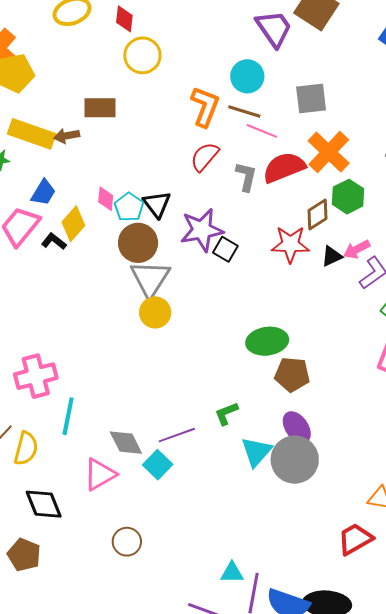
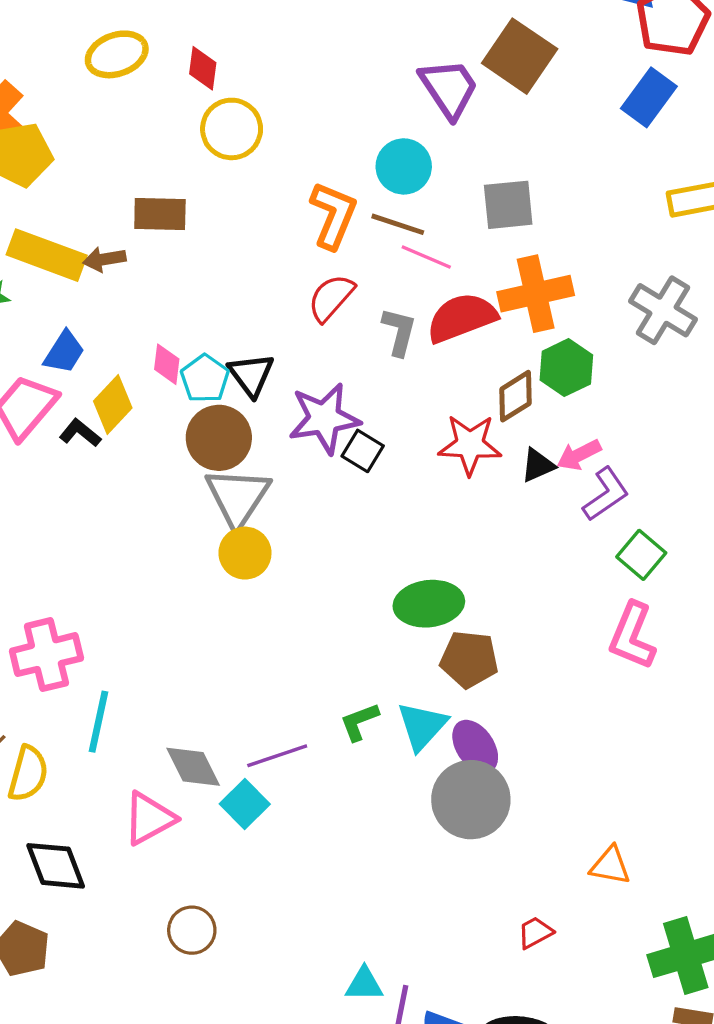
orange cross: (329, 152) -> (536, 294), turned 33
cyan triangle: (256, 452) -> (422, 726), moved
red trapezoid: (355, 539) -> (535, 933), moved, size x0.6

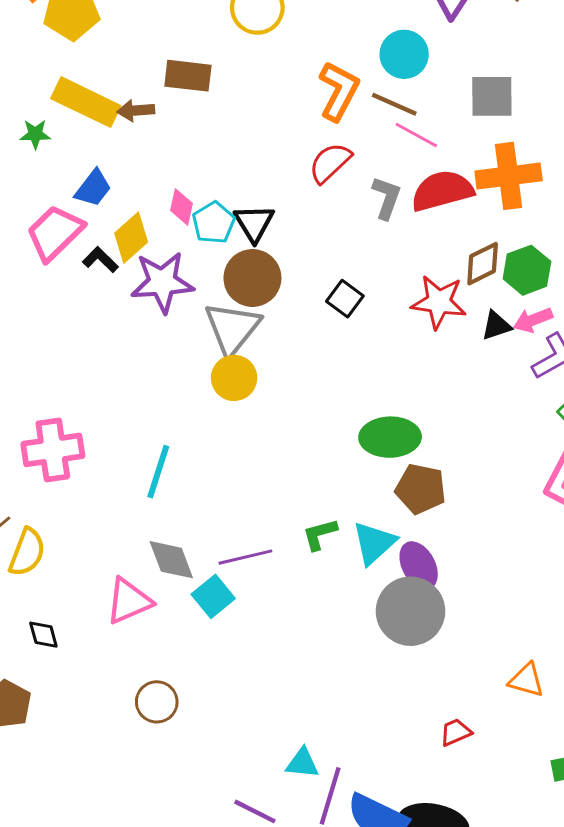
green hexagon: (566, 368) -> (527, 270), moved
purple star: (324, 418) -> (162, 282), moved
brown circle: (219, 438) -> (252, 278), moved
cyan line: (98, 722) -> (158, 472), moved
black diamond: (56, 866) -> (43, 635), size x0.6

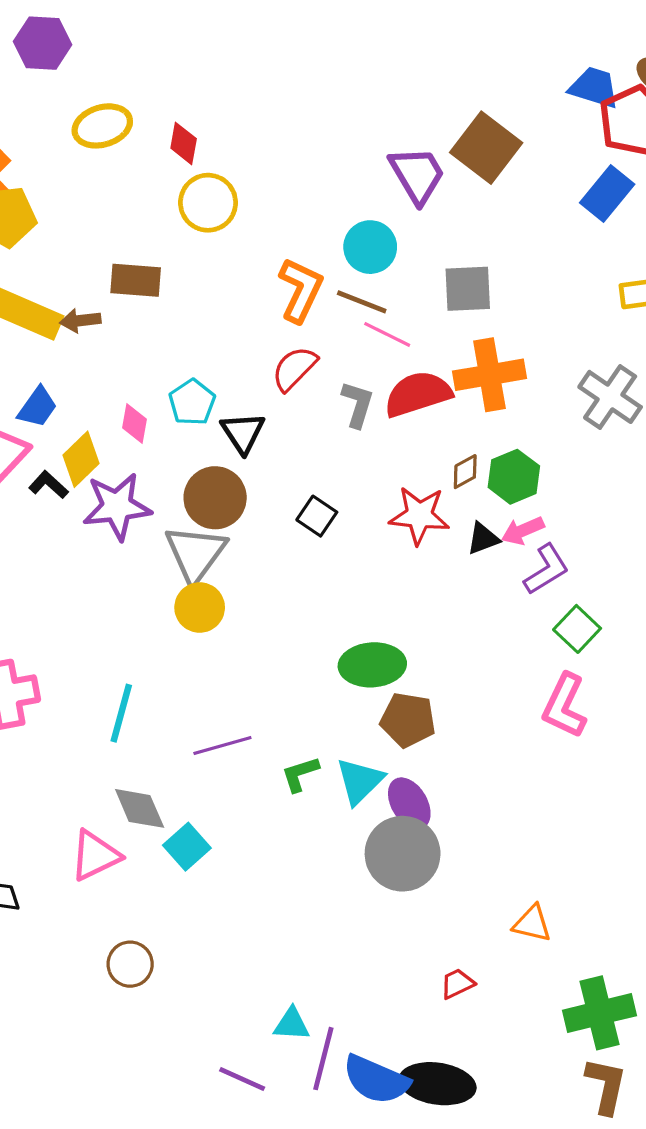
cyan pentagon: (214, 223) -> (192, 402), moved
black triangle: (254, 223) -> (243, 433), moved
brown diamond: (483, 264) -> (465, 472), size x0.7
purple line: (245, 557) -> (222, 746), moved

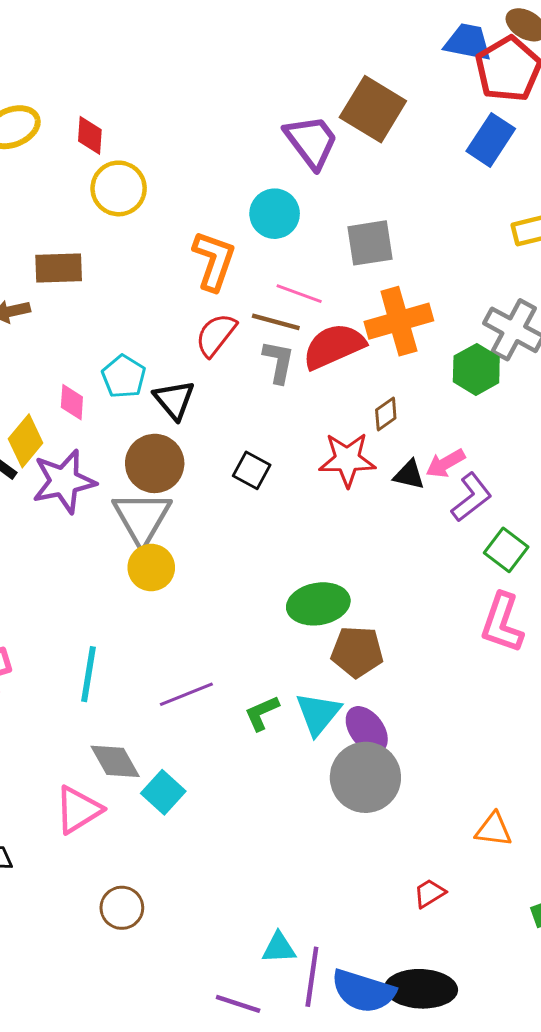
brown line: (362, 302) -> (276, 322), moved
green hexagon: (514, 477) -> (476, 369), moved
black triangle: (483, 538) -> (409, 475), turned 40

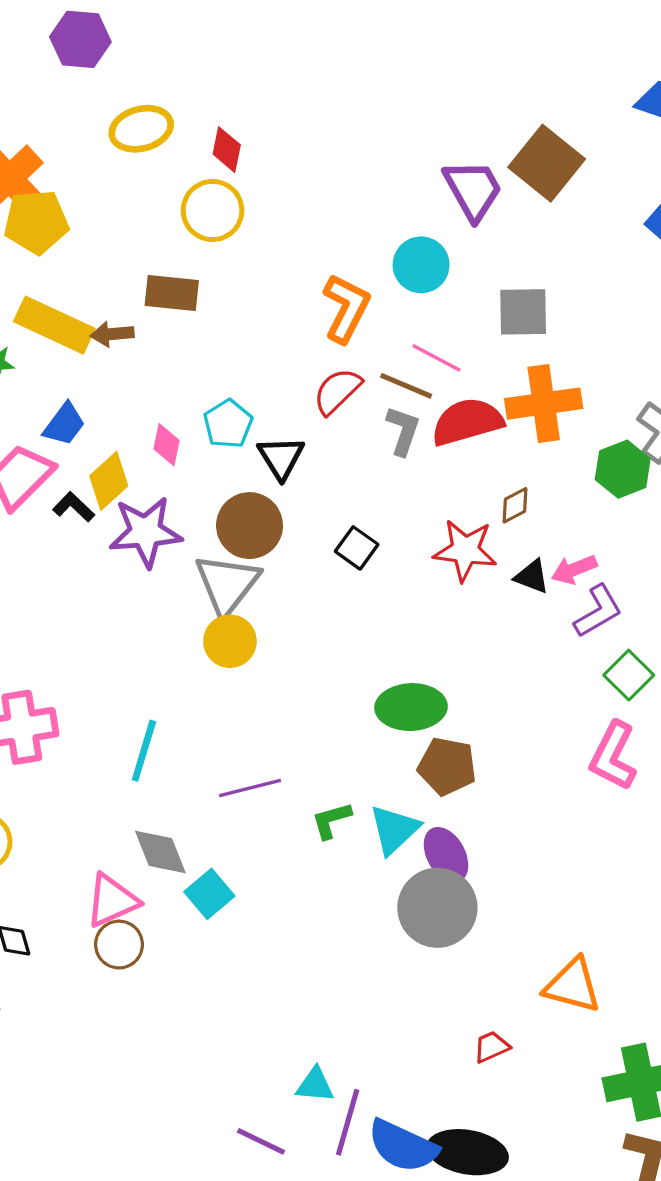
yellow circle: (119, 188) -> (213, 210), moved
orange triangle: (494, 830) -> (572, 985), size x1.4
brown circle: (122, 908) -> (119, 945), moved

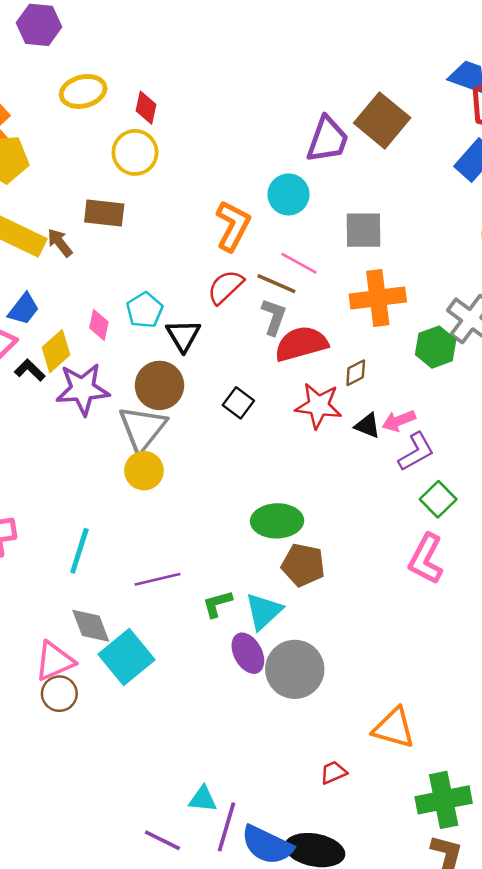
purple trapezoid: (473, 190) -> (328, 140), turned 48
brown arrow: (112, 334) -> (60, 243), turned 56
red semicircle: (467, 422) -> (301, 344), moved
purple ellipse: (446, 855) -> (248, 653), moved
cyan square: (209, 894) -> (127, 657), size x1.5

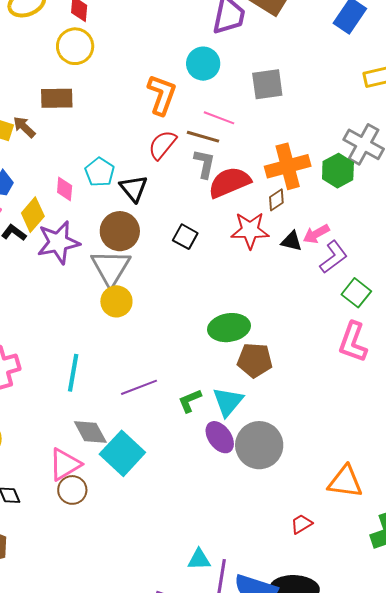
orange cross: (378, 298) -> (288, 166), moved

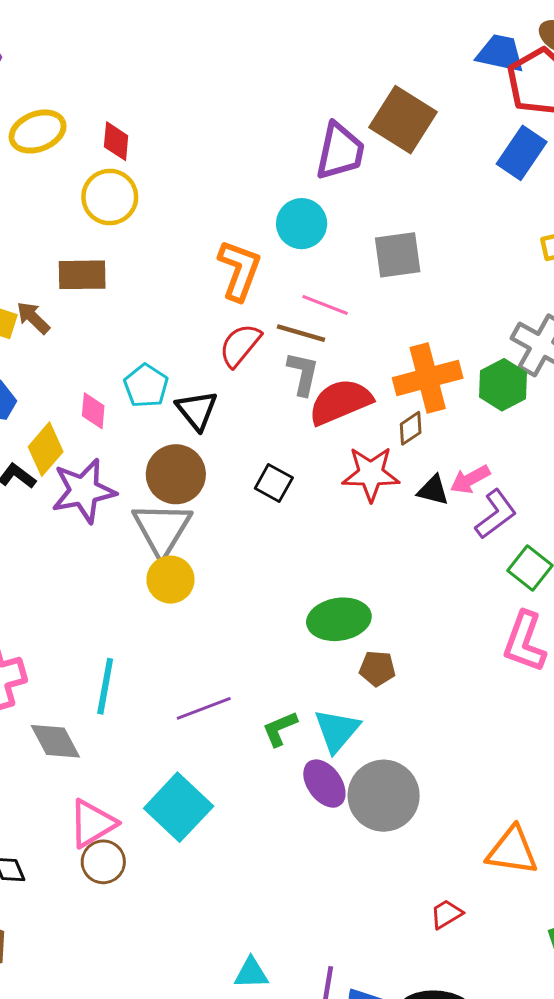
brown pentagon: (255, 360) -> (377, 668), size x0.7
gray diamond: (90, 432) -> (55, 741), moved
cyan triangle: (199, 559) -> (251, 973), moved

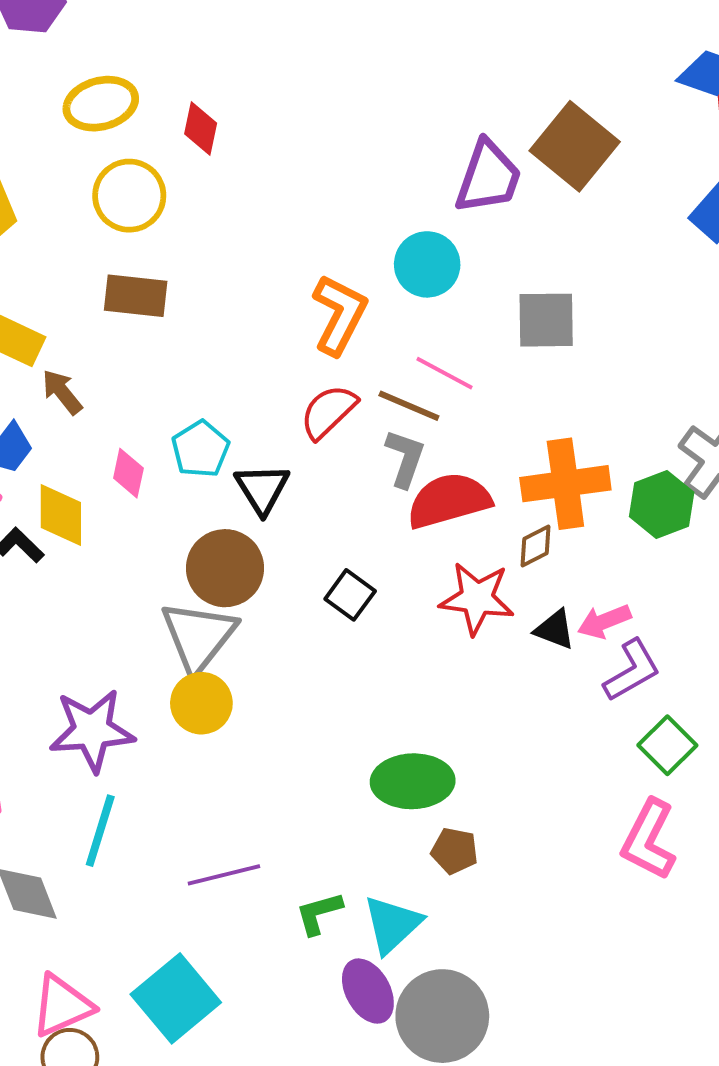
yellow circle: (110, 197) -> (129, 196), moved
brown arrow: (33, 318) -> (62, 392), moved
yellow diamond: (46, 449) -> (61, 515), turned -48
purple star: (84, 491) -> (92, 730), moved

